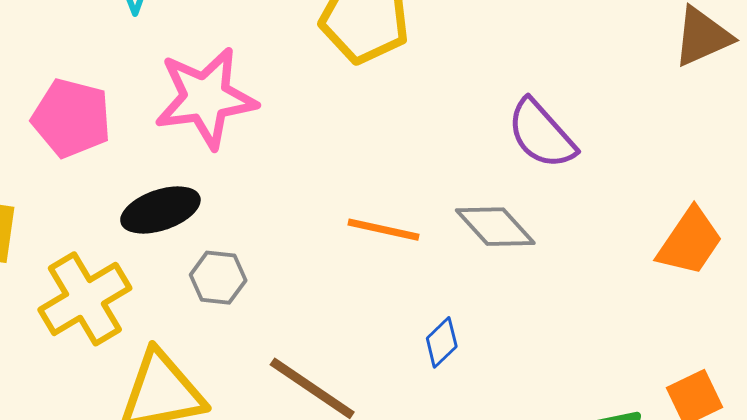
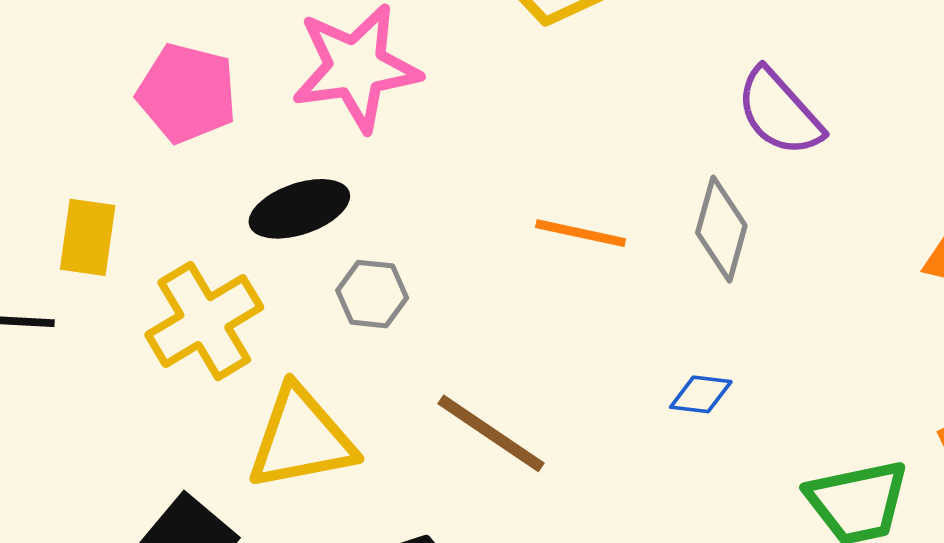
gray diamond: (495, 227) -> (721, 229), turned 58
blue diamond: (442, 342) -> (701, 394), moved, turned 51

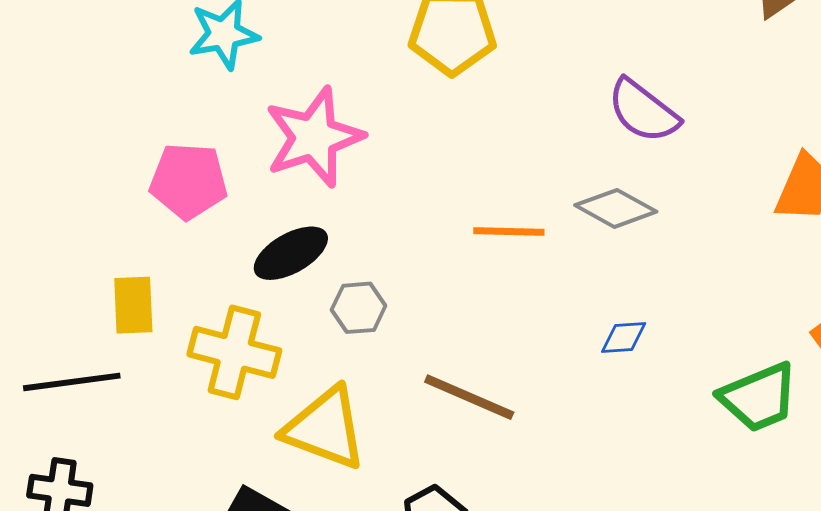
gray diamond: (721, 229) -> (616, 208), turned -66
yellow cross: (204, 321) -> (234, 352), turned -34
yellow triangle: (301, 439) -> (325, 428), turned 42

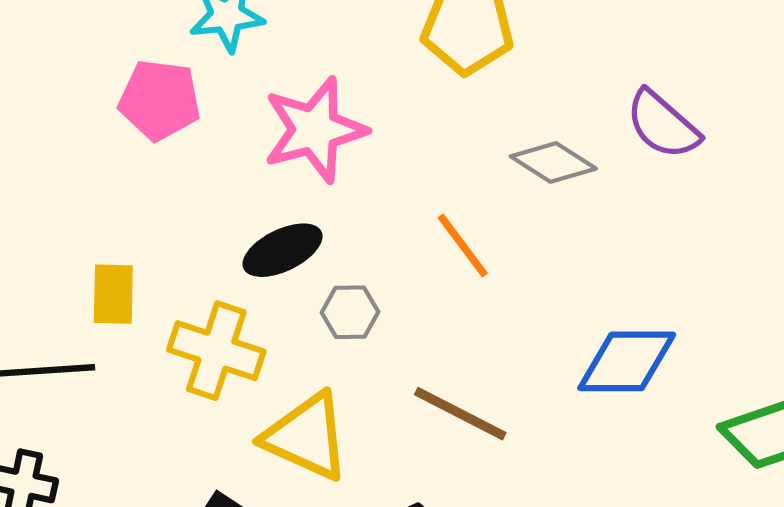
pink pentagon: (189, 181) -> (160, 100), moved
gray diamond: (616, 208) -> (553, 163), moved
orange line: (509, 232) -> (463, 246), moved, turned 48
blue diamond: (624, 337) -> (627, 361), size x2.0

